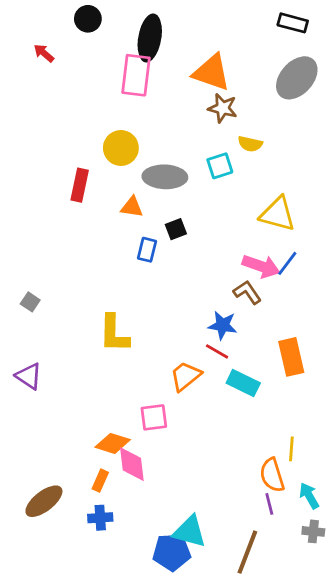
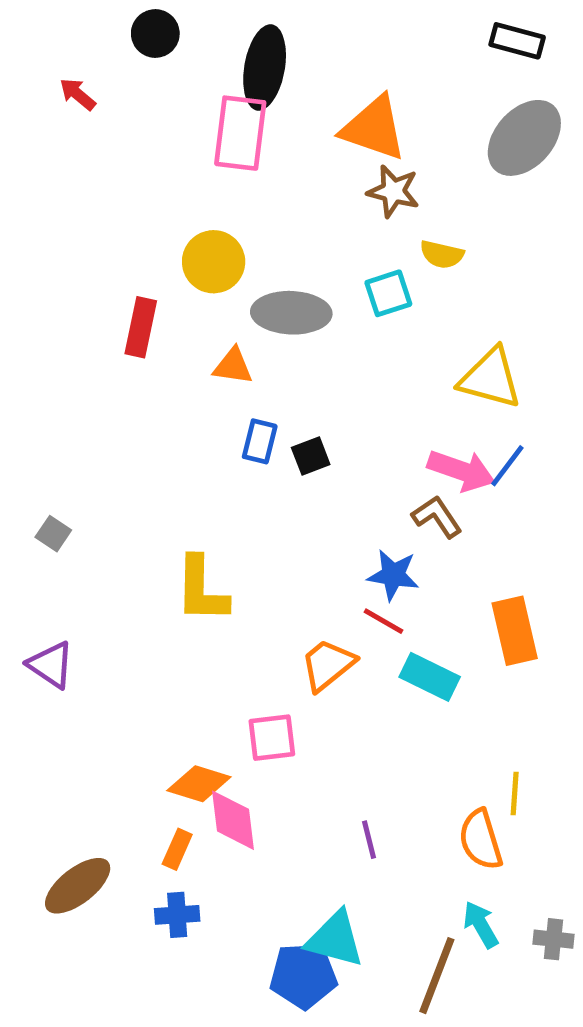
black square: (176, 229) -> (311, 456), moved
cyan arrow: (309, 496) -> (481, 925), moved
purple line: (269, 504) -> (369, 840), moved

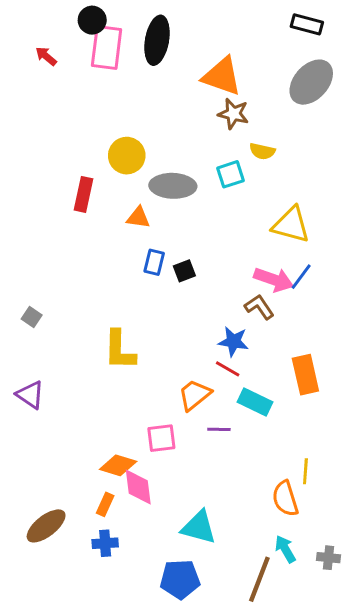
pink rectangle: (240, 133) -> (107, 47), moved
purple line: (369, 840) -> (219, 429), moved, turned -75
cyan triangle: (335, 939) -> (199, 527), moved

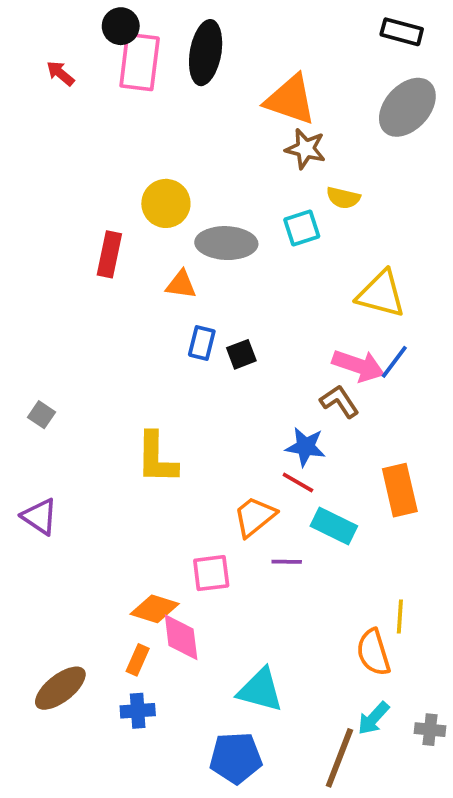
cyan arrow: (285, 549) -> (373, 718), turned -108

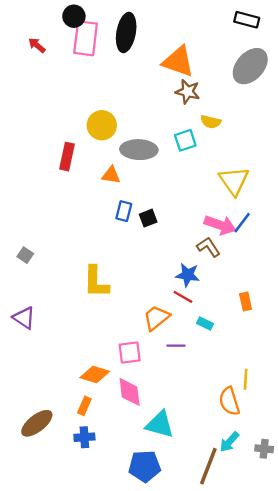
yellow triangle: (381, 294) -> (234, 181), turned 40
orange rectangle: (400, 490) -> (246, 302), size x0.6
cyan rectangle: (334, 526) -> (205, 324), size x0.6
pink diamond: (181, 637) -> (130, 392), moved

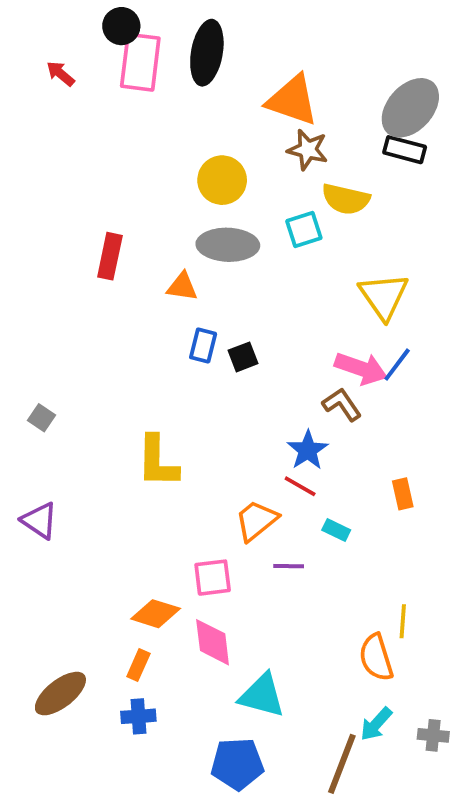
black rectangle: (247, 20) -> (405, 150), moved
yellow semicircle: (211, 122) -> (346, 199), size x1.4
yellow circle: (102, 125) -> (222, 180), moved
blue star: (188, 275) -> (308, 450), turned 30

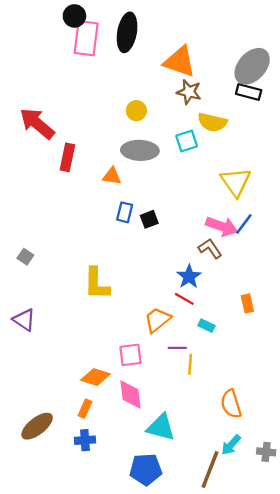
red arrow: (60, 74) -> (37, 123), moved, size x2.0
yellow circle: (222, 180) -> (136, 111), size x0.7
yellow line: (403, 621) -> (190, 364), moved

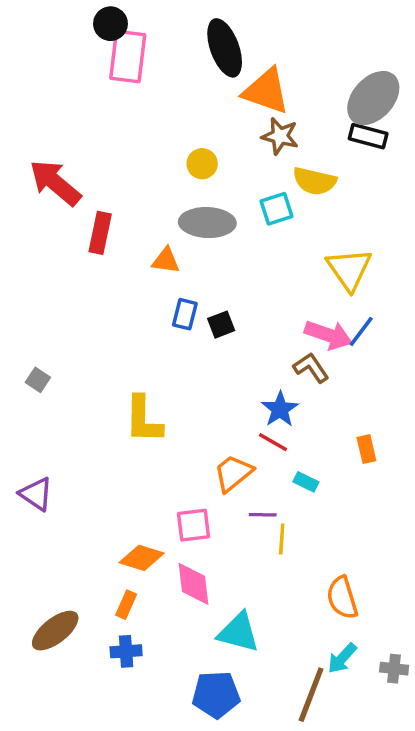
black ellipse: (127, 32) -> (225, 48), moved, turned -30
purple triangle: (24, 320) -> (36, 494), moved

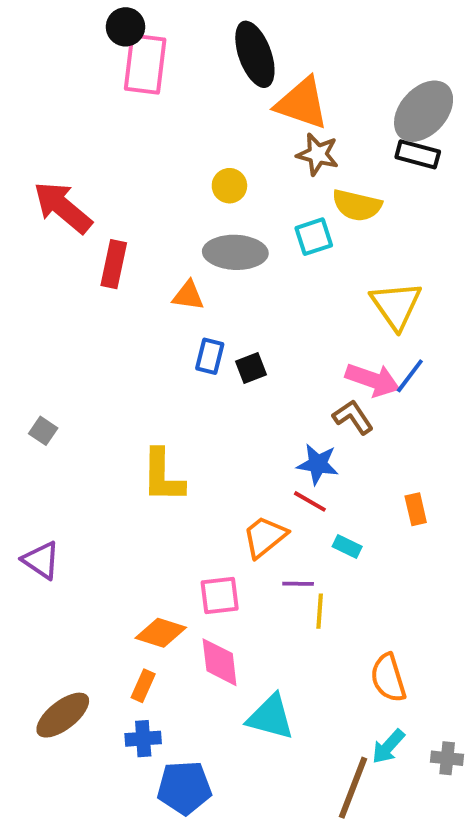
blue star: (280, 409) -> (318, 464), turned -30
blue pentagon: (216, 695) -> (184, 788), moved

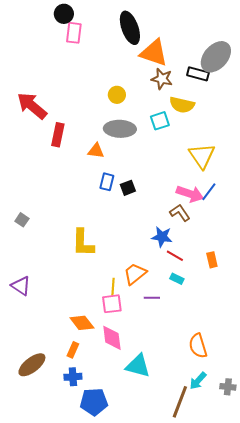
pink rectangle: (145, 64) -> (74, 33), size x0.7
black rectangle: (418, 154) -> (198, 74), moved
red line: (310, 501) -> (175, 256), moved
yellow line: (320, 611) -> (113, 287), moved
orange diamond: (161, 633) -> (82, 323), turned 35

